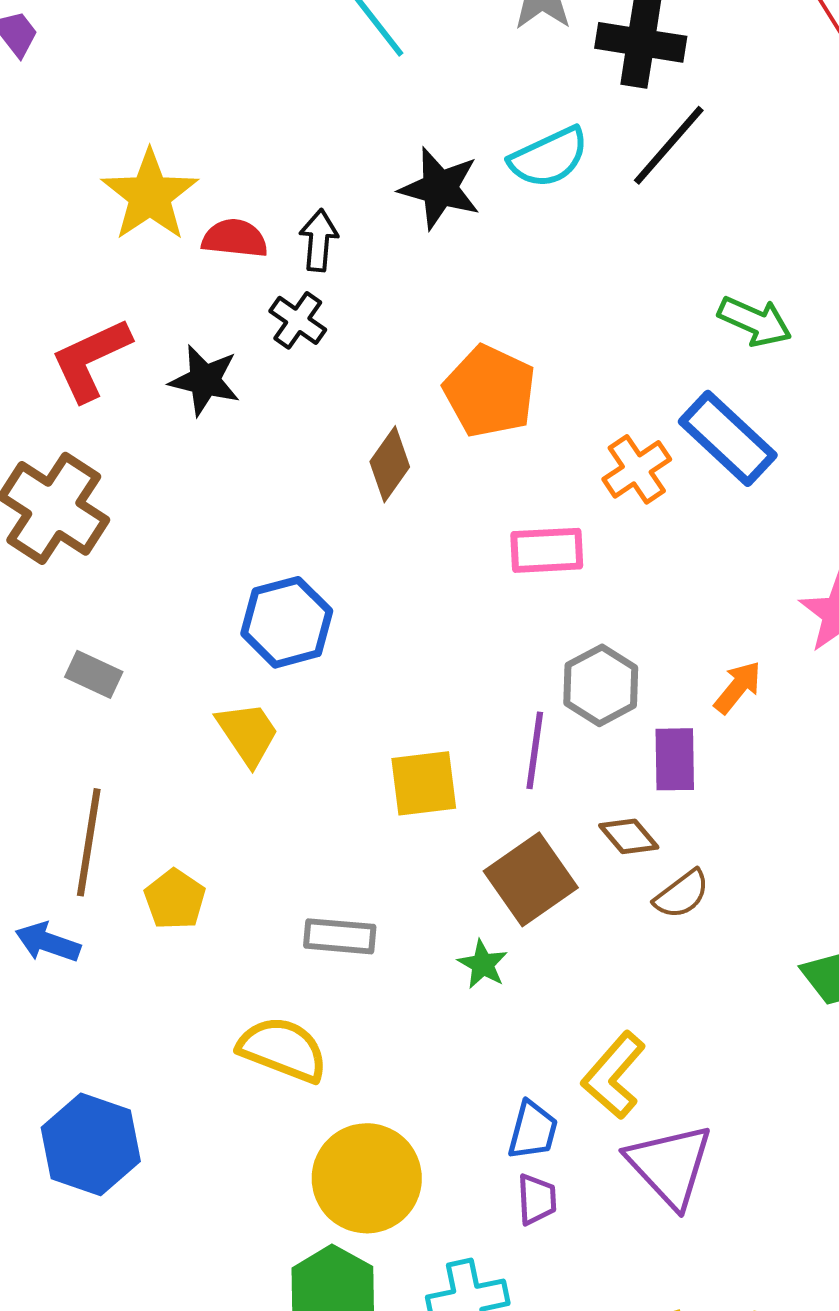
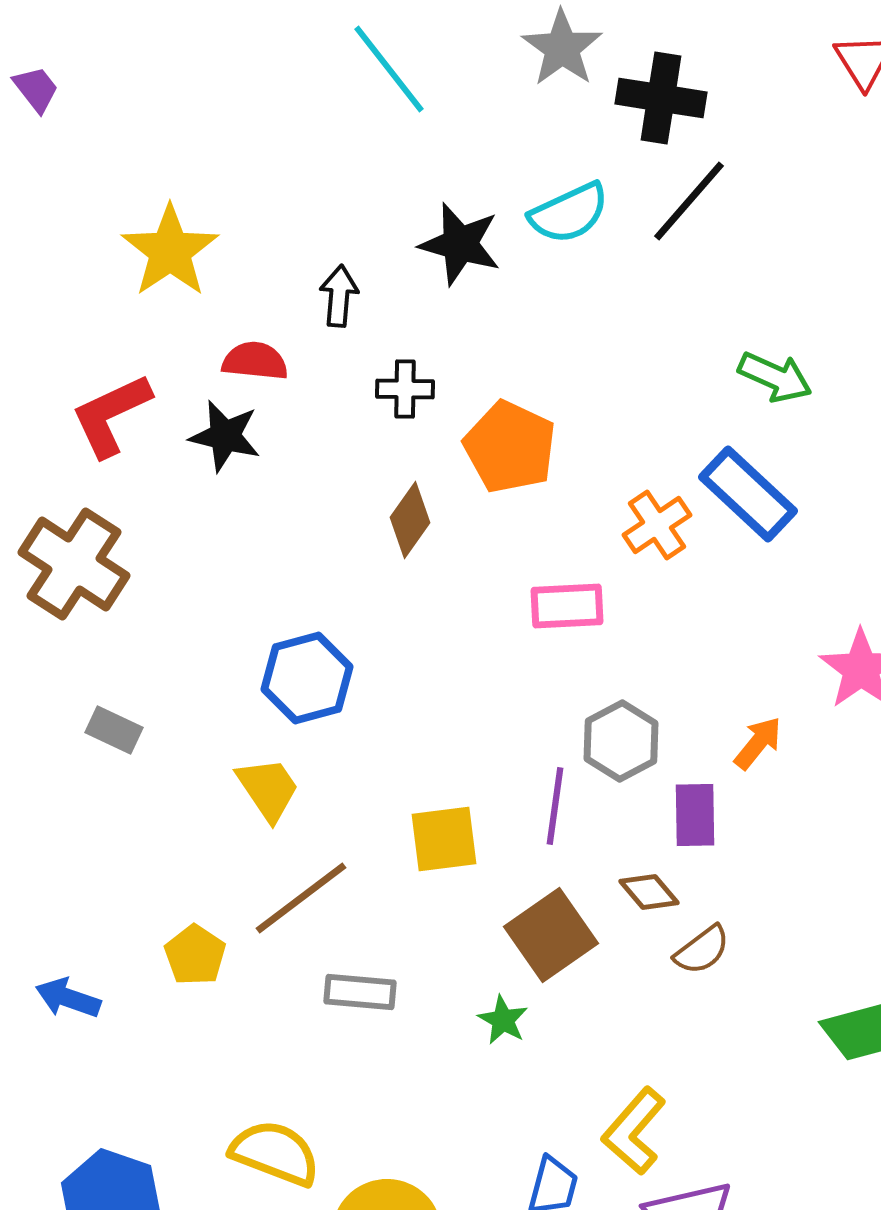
red semicircle: (235, 238) -> (255, 361), moved
black cross: (298, 320) -> (405, 389), moved, turned -34
brown line: (89, 842) -> (301, 898), moved, turned 44
yellow semicircle: (283, 1049) -> (275, 1153), moved

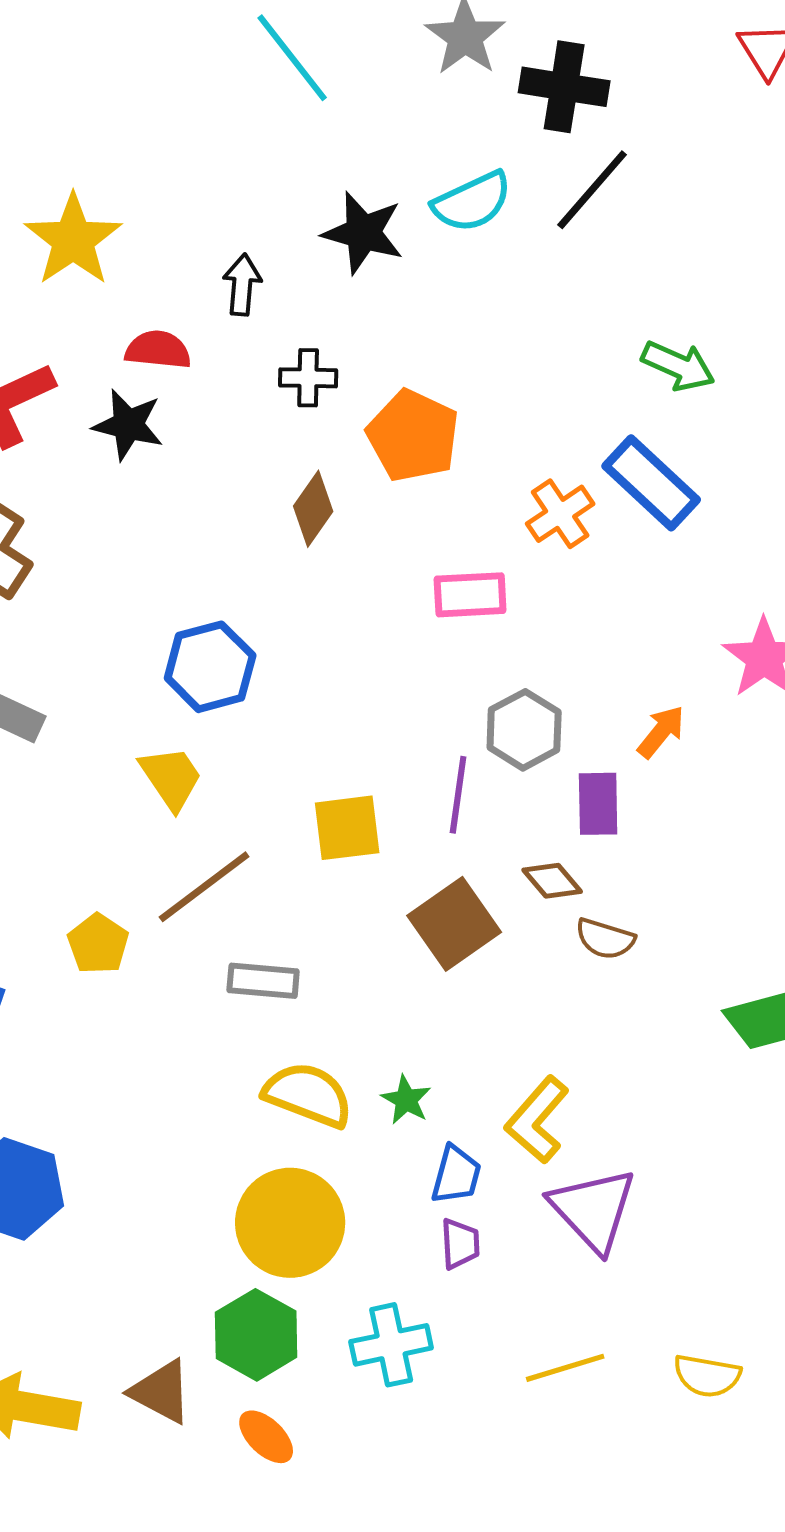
brown semicircle: (702, 950) -> (605, 939), turned 54
green star: (503, 1020) -> (406, 1100), moved
yellow semicircle: (275, 1153) -> (308, 1095), moved

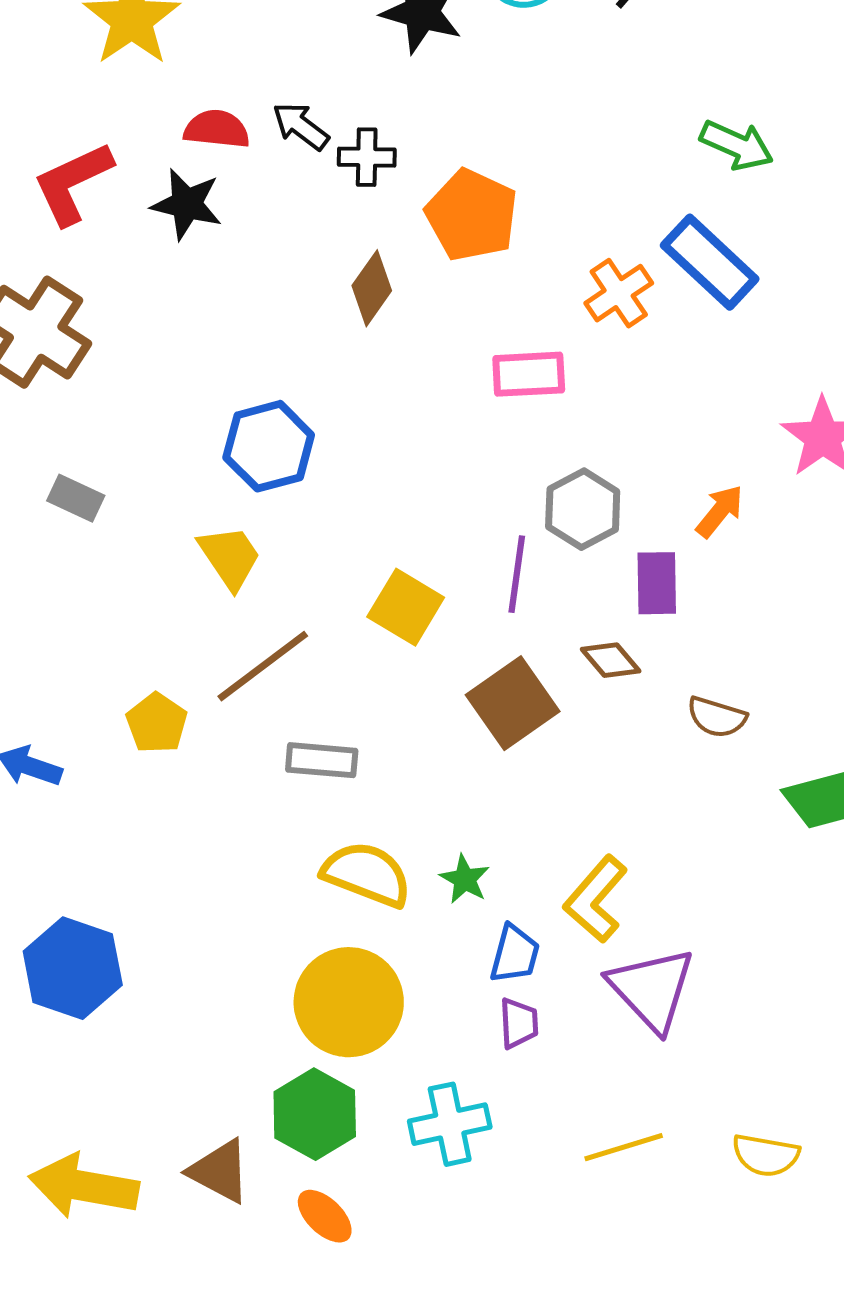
black arrow: (242, 285) -> (301, 126), moved, turned -58
yellow square: (347, 828) -> (406, 607), turned 38
brown semicircle: (605, 939) -> (717, 717), moved

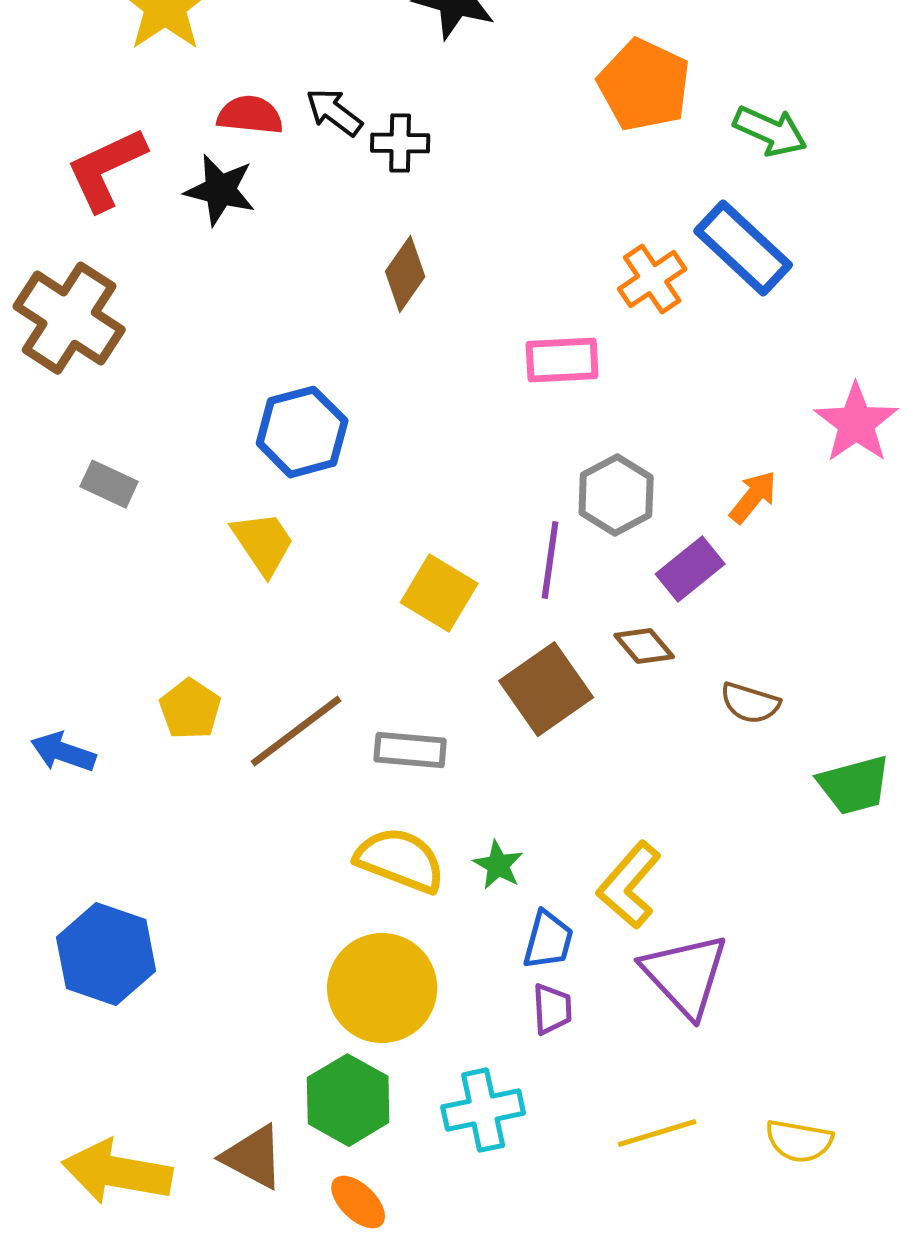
orange pentagon: (472, 215) -> (644, 85), moved
purple rectangle: (657, 583) -> (690, 569), turned 52
brown line: (263, 666) -> (296, 731), moved
gray rectangle: (322, 760) -> (410, 750), moved

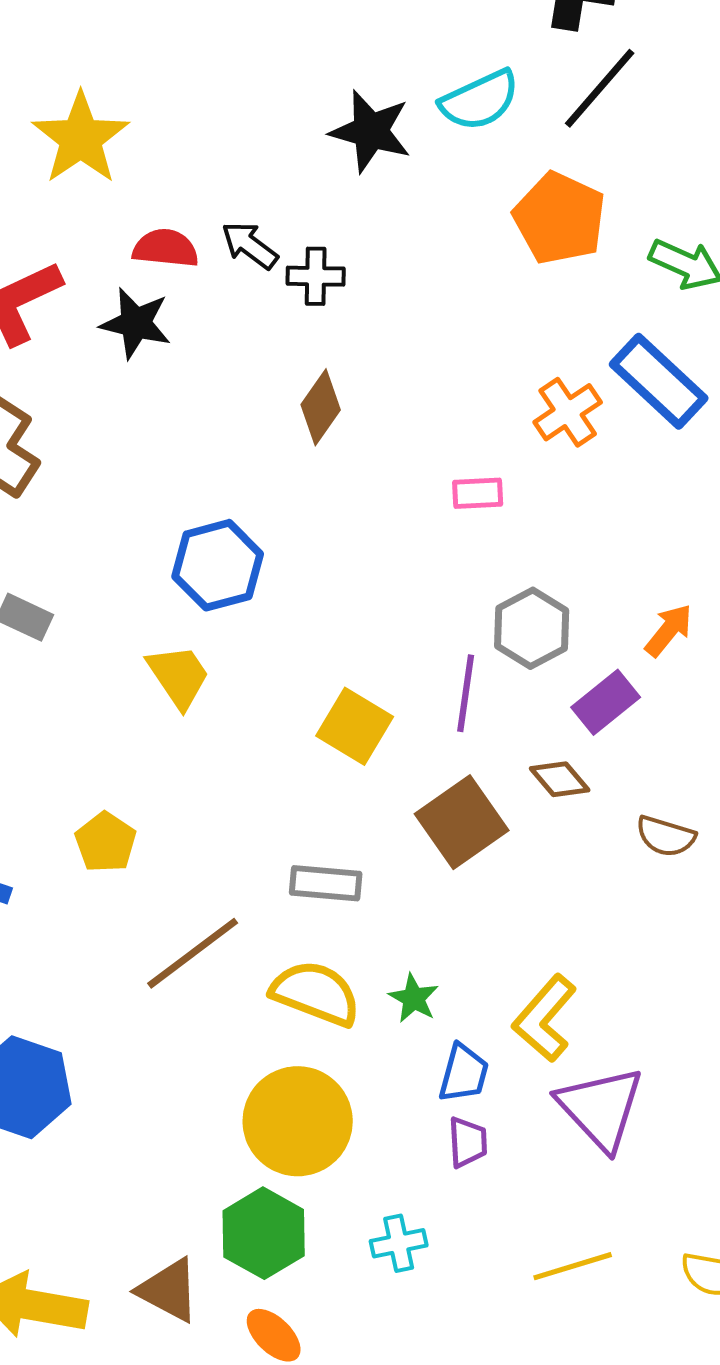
pink rectangle: (562, 360) -> (478, 493), size x0.7
brown line: (296, 731) -> (193, 953), moved
cyan cross: (483, 1110) -> (399, 1243), size x0.7

